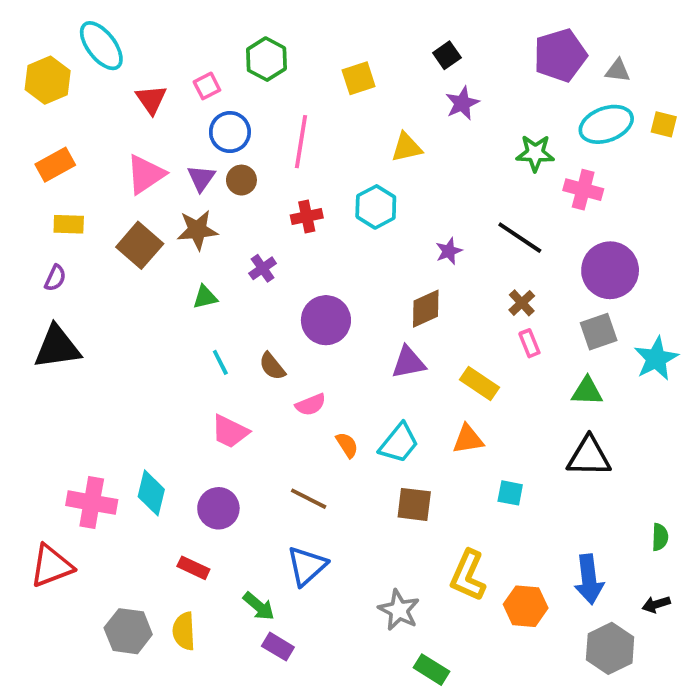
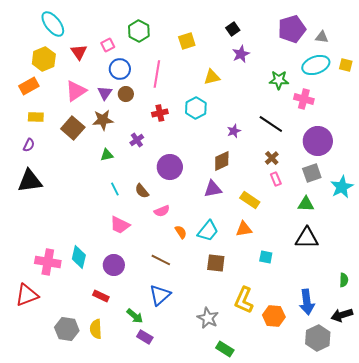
yellow hexagon: (48, 80) -> (44, 59), moved
black arrow: (656, 604) -> (342, 315), size x1.5

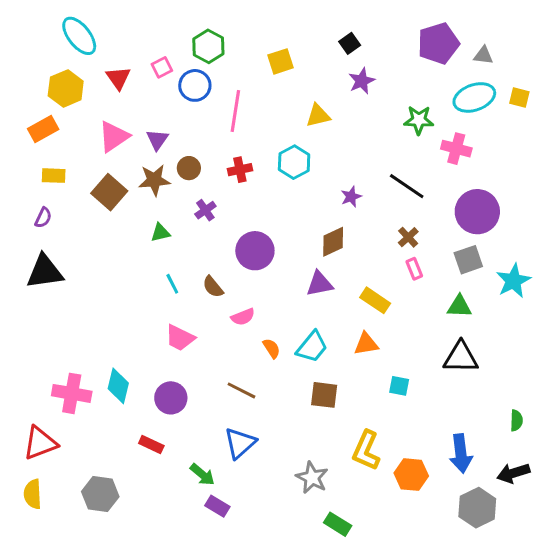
blue circle: (120, 69) -> (195, 85), moved
brown circle: (126, 94) -> (189, 168), moved
yellow semicircle: (96, 329) -> (33, 494), moved

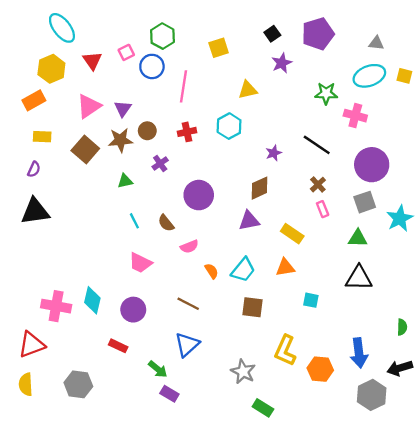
purple pentagon: (438, 43) -> (318, 34), moved

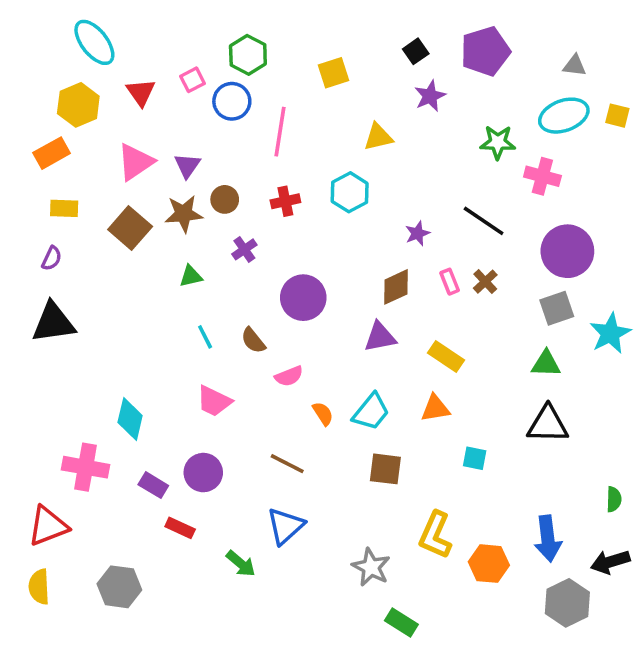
pink rectangle: (323, 209) -> (450, 282), moved
cyan diamond: (92, 300) -> (130, 419), moved
purple rectangle: (169, 394) -> (153, 485), moved

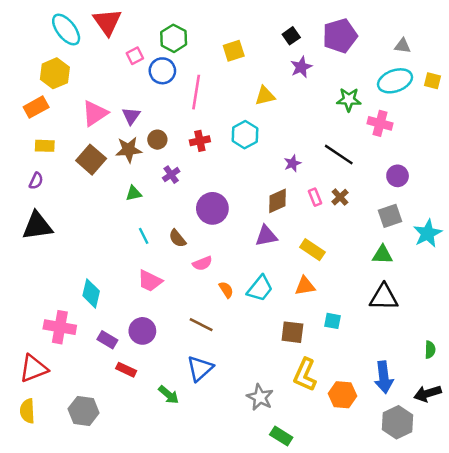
red triangle: (141, 92) -> (107, 22), moved, size x1.4
purple circle: (567, 251) -> (398, 176), size x0.6
brown square: (385, 469) -> (292, 332), moved

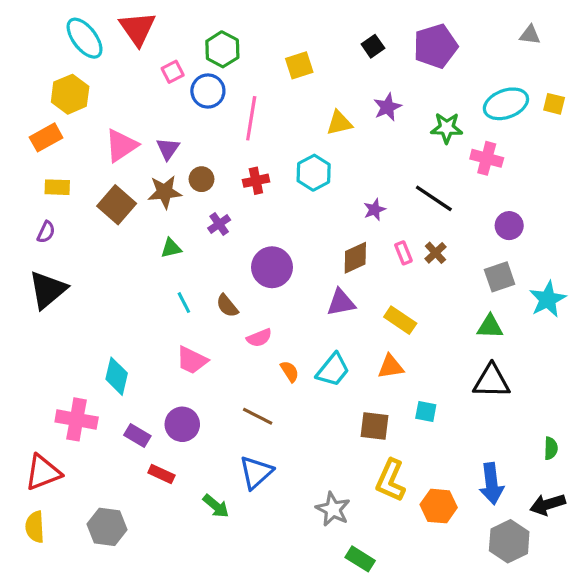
gray triangle: (403, 46) -> (530, 35), moved
purple star: (301, 67) -> (387, 107), moved
black triangle: (37, 226) -> (48, 290), turned -32

